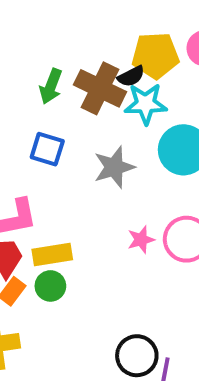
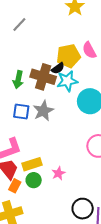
gray star: (114, 167) -> (43, 111), moved
pink star: (141, 240) -> (58, 173), moved

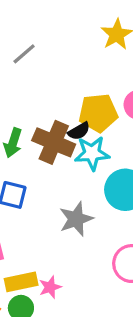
gray star: (43, 111) -> (76, 219), moved
pink star: (58, 173) -> (50, 287), moved

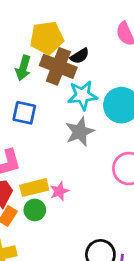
yellow pentagon: (98, 113) -> (47, 38), moved
cyan star: (92, 153) -> (82, 95), moved

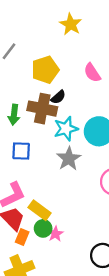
yellow pentagon: (47, 38) -> (45, 70), moved
yellow rectangle: (34, 188) -> (40, 210), turned 60
pink star: (59, 191) -> (55, 234), moved

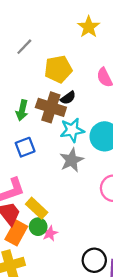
blue square: (21, 151) -> (25, 147), turned -30
orange rectangle: (22, 237) -> (16, 233), size x1.5

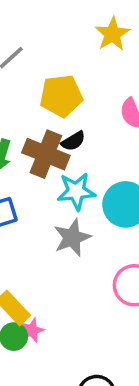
pink star: (50, 233) -> (32, 330), moved

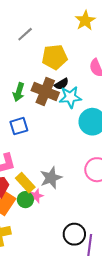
cyan star: (76, 191) -> (70, 97), moved
gray star: (72, 238) -> (51, 178), moved

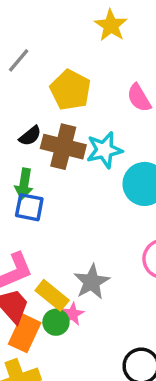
yellow pentagon: (55, 57) -> (70, 90), turned -30
black semicircle: (62, 84) -> (30, 136), moved
green arrow: (19, 92) -> (24, 184), moved
blue square: (19, 126) -> (29, 207), turned 36

